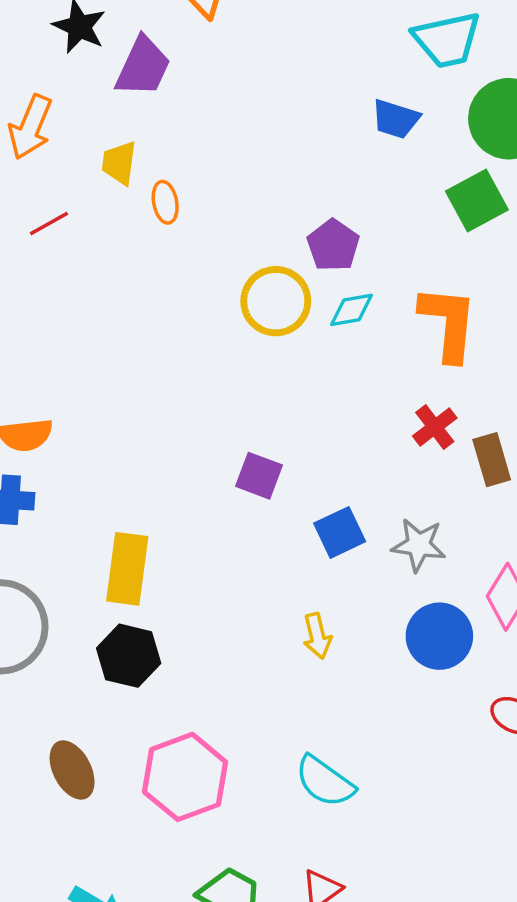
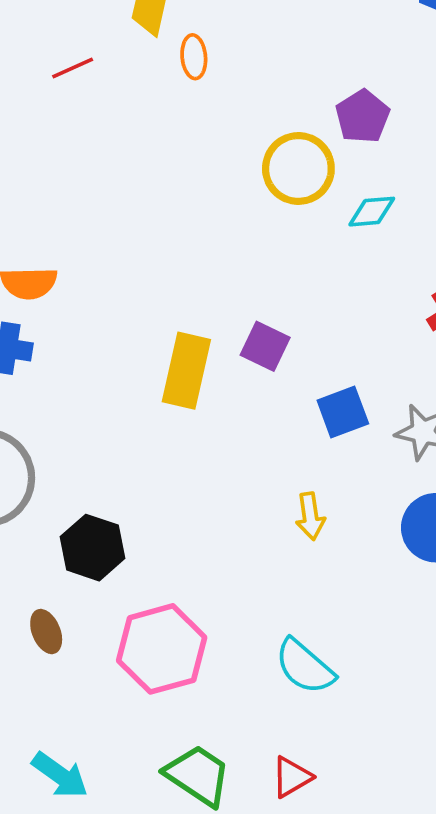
cyan diamond: (352, 310) -> (372, 212), moved
yellow rectangle: (127, 569) -> (186, 371), moved
black hexagon: (129, 656) -> (92, 548), moved
brown ellipse: (72, 770) -> (46, 632), size x0.7

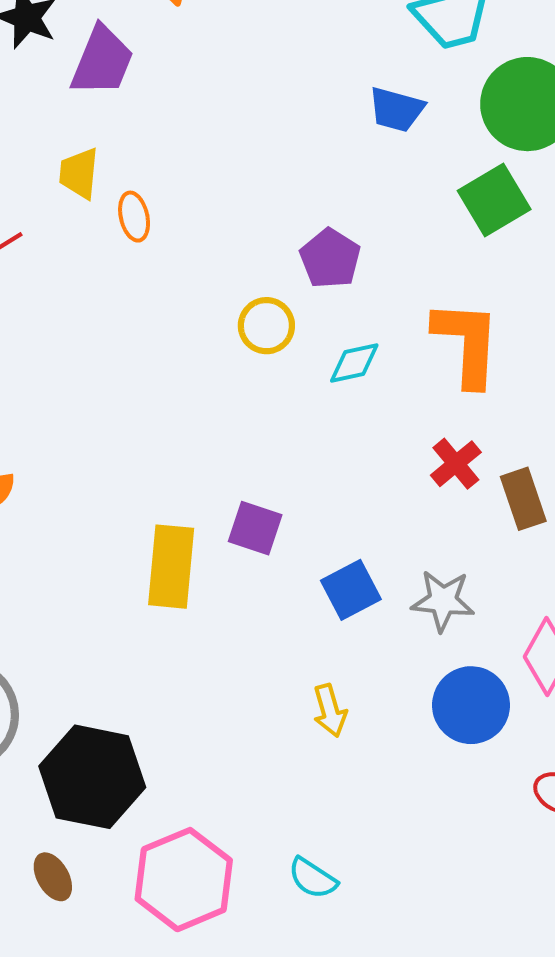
yellow circle: (298, 168) -> (266, 326), size x0.7
black hexagon: (92, 548) -> (92, 777), size x1.4
cyan semicircle: (305, 666) -> (313, 878), moved, size x0.7

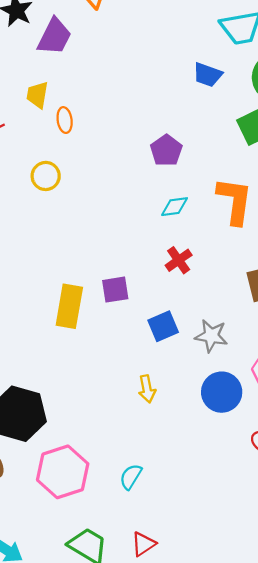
yellow circle: (266, 326) -> (46, 176), moved
red cross: (456, 464) -> (179, 260), moved
purple square: (255, 528) -> (115, 290), turned -32
cyan semicircle: (313, 878) -> (131, 477), turned 84

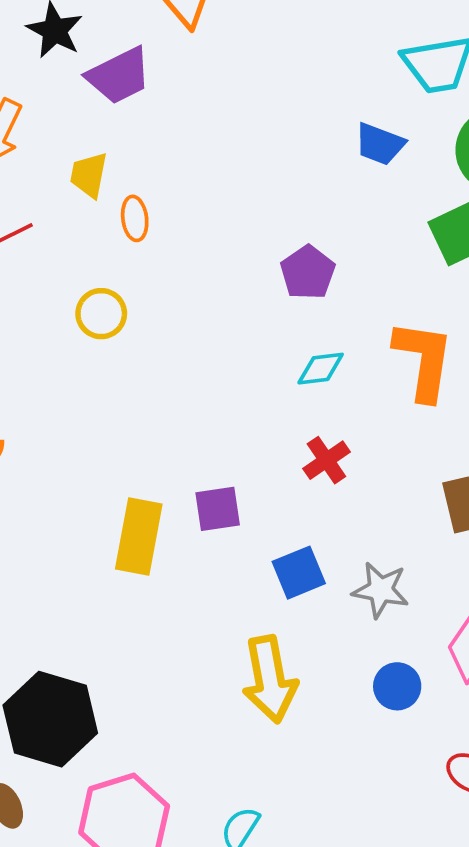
purple trapezoid: (54, 37) -> (119, 76), turned 36
yellow arrow: (147, 389) -> (270, 679), size x1.8
blue circle: (222, 392) -> (397, 686), size x0.7

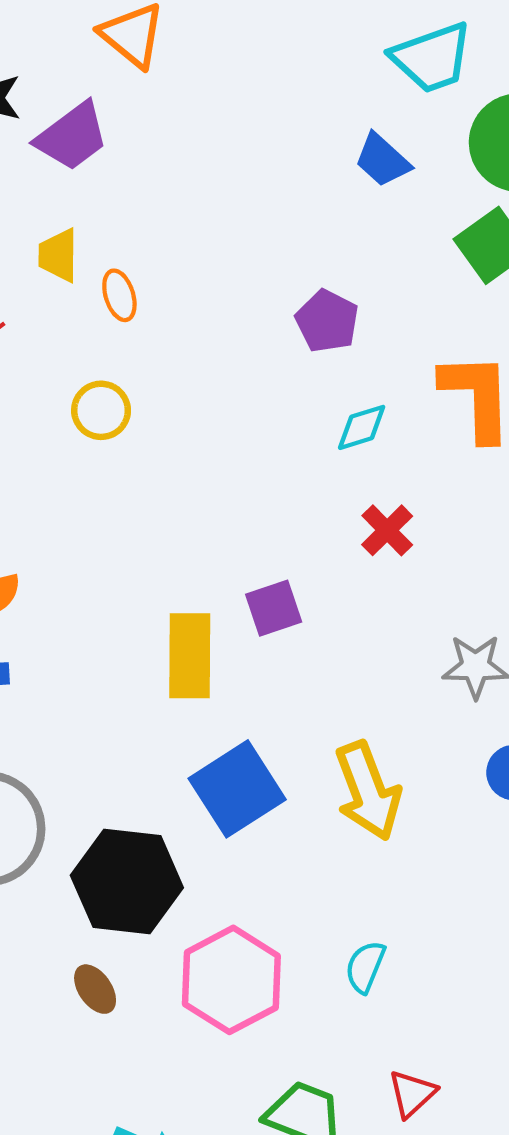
blue trapezoid: (380, 144) -> (382, 160), turned 32
blue square: (299, 573) -> (237, 789), moved, size x1.5

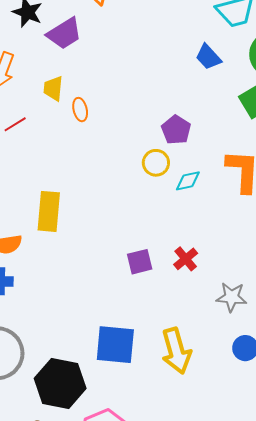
yellow circle: (101, 410) -> (156, 163), moved
red cross: (387, 530) -> (186, 259), moved
yellow rectangle: (190, 656) -> (49, 211), moved
blue square: (237, 789) -> (115, 345), turned 33

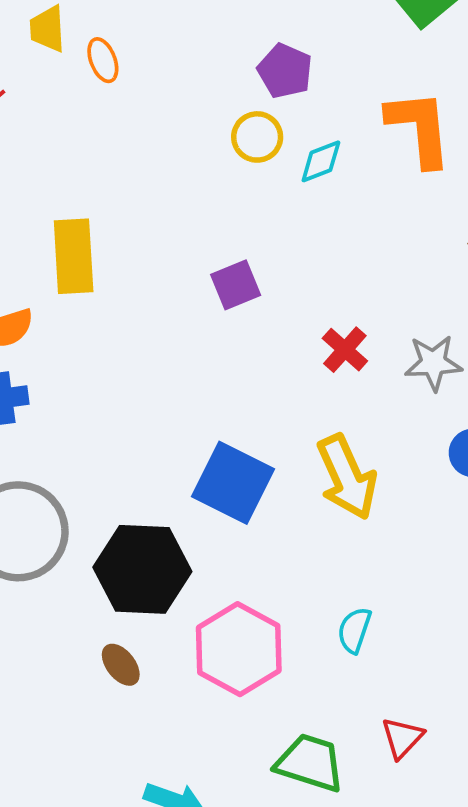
red cross: (186, 259) -> (345, 350), moved
purple square: (140, 262) -> (236, 285), moved
blue square: (115, 345) -> (233, 483), turned 30

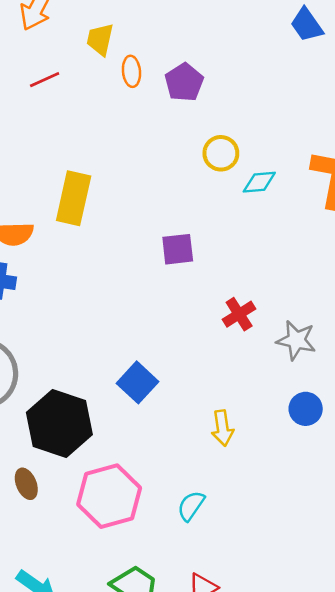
purple pentagon: (285, 71) -> (184, 82), moved
yellow arrow: (347, 477) -> (223, 428), moved, size x0.6
blue square: (233, 483) -> (137, 382), size x0.7

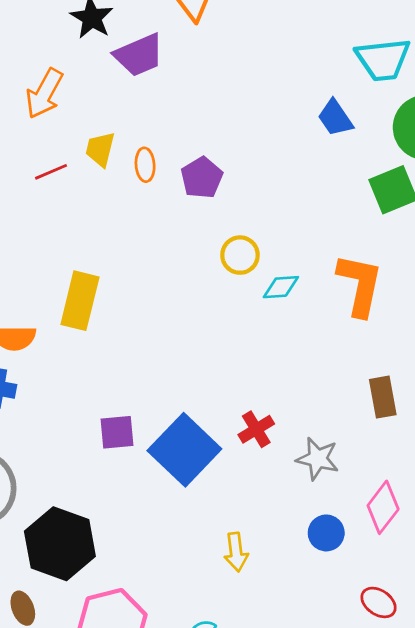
yellow trapezoid: (100, 39) -> (100, 149), moved
purple square: (178, 249) -> (117, 432), moved
blue square: (137, 382) -> (184, 450), moved, size x1.6

